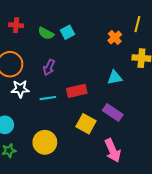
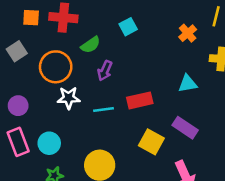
red cross: (16, 25) -> (63, 18), size x1.5
green semicircle: (46, 33) -> (91, 45), moved, turned -63

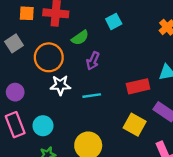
red rectangle: (140, 100) -> (138, 86), moved

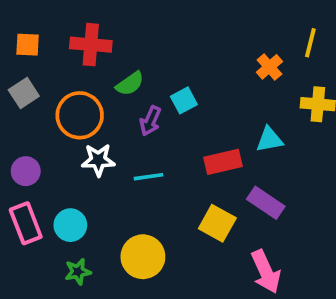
orange square: (27, 13) -> (28, 45), moved
cyan square: (114, 21) -> (184, 100), moved

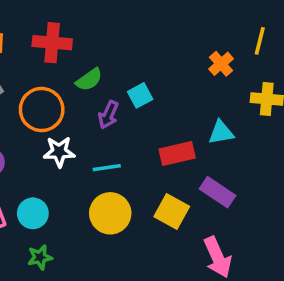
yellow circle: (143, 257) -> (110, 213), moved

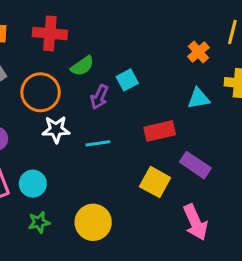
cyan triangle: (221, 132) -> (198, 98), moved
yellow circle: (110, 213) -> (93, 222), moved

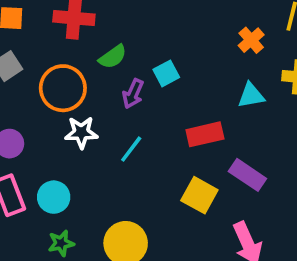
cyan line: (98, 143) -> (131, 149), turned -45

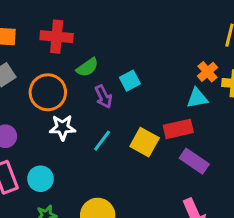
orange cross: (251, 40) -> (208, 72), moved
purple arrow: (133, 94) -> (103, 97), turned -50
red rectangle: (205, 134) -> (178, 129), moved
yellow square: (199, 195) -> (145, 142), moved

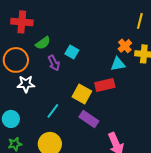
cyan square: (130, 81) -> (72, 52), turned -32
cyan line: (102, 141) -> (53, 111), moved
purple rectangle: (194, 161) -> (89, 119), moved

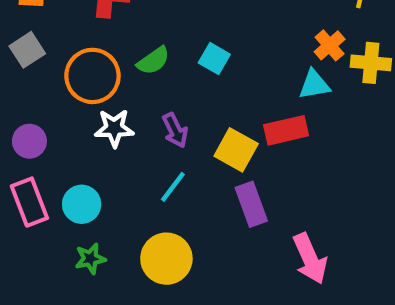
green semicircle: (43, 43) -> (153, 61), moved
purple arrow: (54, 63) -> (175, 130), moved
purple rectangle: (89, 119) -> (251, 204), turned 36

